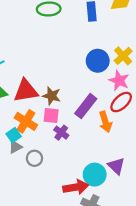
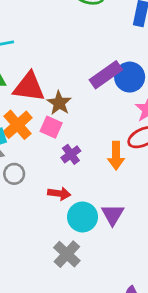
purple rectangle: (86, 106) -> (106, 75), moved
purple cross: (61, 133) -> (71, 154), moved
red arrow: (76, 187) -> (59, 194), moved, size x0.7

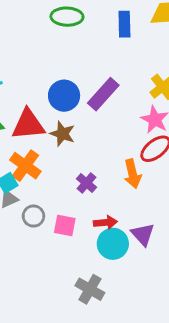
blue circle: (130, 77) -> (64, 96), moved
pink square: (51, 127) -> (65, 225), moved
red arrow: (59, 194) -> (105, 222), moved
gray cross: (67, 254) -> (90, 289), moved

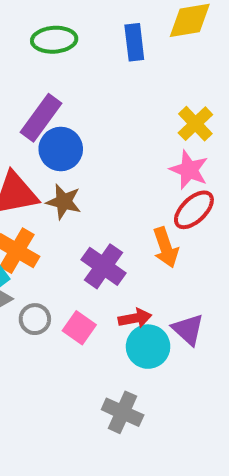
purple rectangle: (103, 94) -> (41, 118), moved
purple cross: (86, 183) -> (103, 266), size x1.5
pink square: (65, 225) -> (79, 328), turned 30

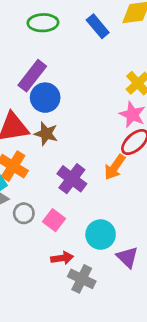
blue rectangle: (134, 42) -> (98, 26), turned -35
orange arrow: (166, 247) -> (115, 167), turned 52
red arrow: (135, 318) -> (62, 258), moved
purple triangle: (188, 329) -> (127, 257), moved

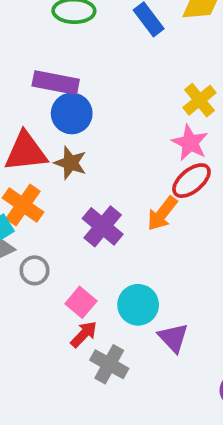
purple rectangle: (32, 76) -> (56, 83), turned 60
pink square: (54, 220) -> (81, 302), moved
red arrow: (62, 258) -> (84, 334), turned -40

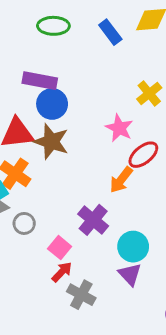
pink star: (190, 143) -> (119, 128), moved
brown star: (70, 163) -> (51, 142), size x1.4
purple cross: (103, 226) -> (93, 220), moved
cyan circle: (138, 305) -> (133, 247), moved

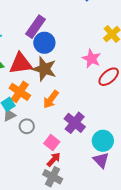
purple rectangle: (40, 81) -> (36, 27), turned -65
orange arrow: (121, 180) -> (51, 99), moved
gray cross: (81, 295) -> (53, 177), moved

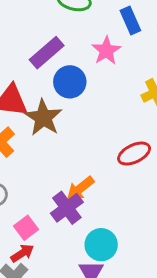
blue circle: (44, 43) -> (70, 82), moved
pink star: (91, 59) -> (106, 51), moved
orange arrow: (51, 99) -> (80, 188), moved

